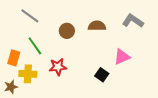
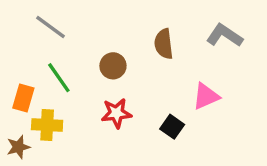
brown semicircle: (97, 26) -> (164, 44), turned -96
brown circle: (67, 31) -> (113, 66), moved
red star: (58, 67) -> (116, 113), moved

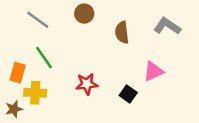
brown circle: (113, 66) -> (84, 14), moved

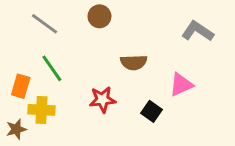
brown semicircle: (122, 32) -> (134, 62), moved, turned -85

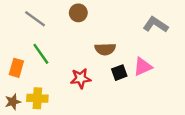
yellow cross: (42, 110) -> (37, 98), moved
black square: (151, 111) -> (119, 73), moved, turned 35

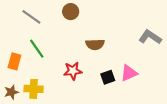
gray L-shape: (156, 25) -> (150, 37), moved
pink triangle: (143, 67) -> (129, 73), moved
black square: (119, 73) -> (108, 77), moved

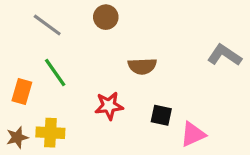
pink triangle: (129, 73) -> (193, 134), moved
black square: (108, 77) -> (161, 115), turned 32

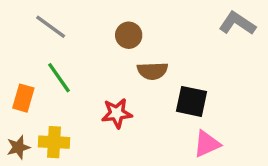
brown circle: (106, 17) -> (129, 35), moved
gray L-shape: (225, 55) -> (237, 23), moved
black square: (161, 115) -> (191, 101), moved, size x1.4

